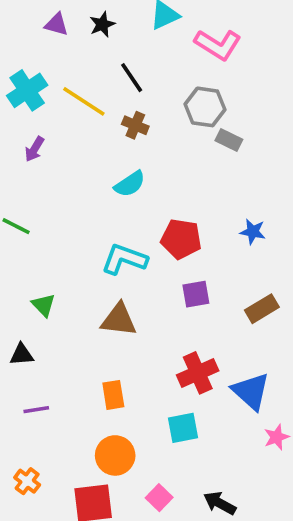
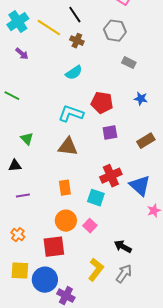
gray rectangle: (229, 140) -> (129, 63), moved
purple arrow: (34, 149) -> (22, 54), turned -80
cyan square: (183, 428) -> (96, 198), moved, turned 30
pink square: (159, 498) -> (90, 226), moved

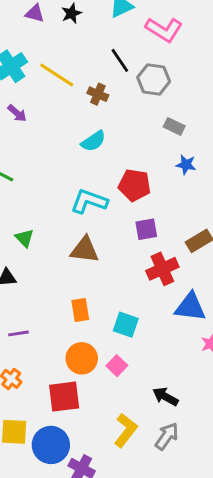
black line: (75, 15) -> (120, 60), moved
blue star: (141, 99) -> (186, 165), moved
red cross: (111, 176) -> (162, 269), moved
blue triangle: (140, 186) -> (190, 307), turned -35
purple line: (23, 196) -> (19, 333), moved

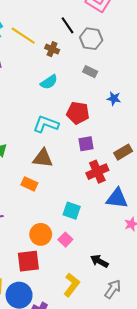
gray rectangle: (174, 126) -> (90, 72), moved
orange rectangle: (80, 310) -> (29, 184), moved, turned -56
gray arrow: (167, 436) -> (113, 289), moved

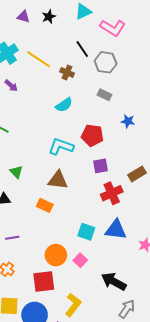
blue triangle: (117, 198) -> (116, 230), moved
black arrow: (99, 261) -> (114, 281), size x1.4
yellow L-shape: (72, 285) -> (73, 305), moved

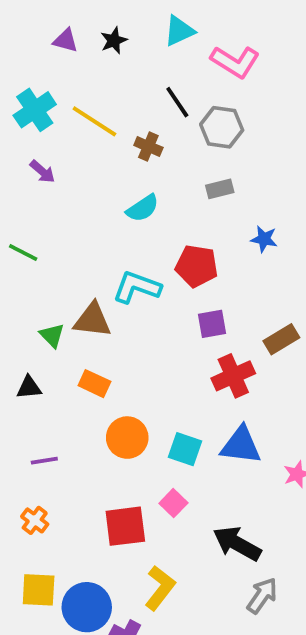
gray rectangle: (105, 95) -> (220, 189), turned -40
brown triangle: (58, 180) -> (93, 320), moved
orange rectangle: (45, 205) -> (94, 384), moved
orange circle: (56, 255) -> (127, 438), moved
red square: (44, 281) -> (125, 526), moved

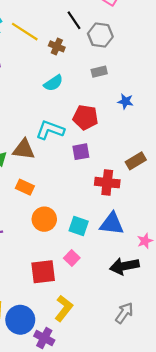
purple square: (212, 324) -> (81, 152), moved
red cross: (233, 376) -> (107, 183), turned 30
black arrow: (237, 544) -> (124, 266), moved, turned -40

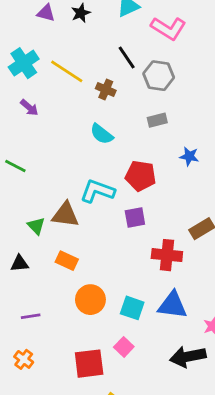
cyan semicircle: (53, 83) -> (102, 134), turned 72

